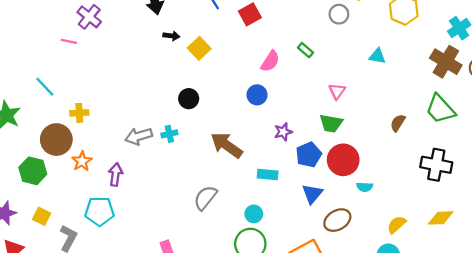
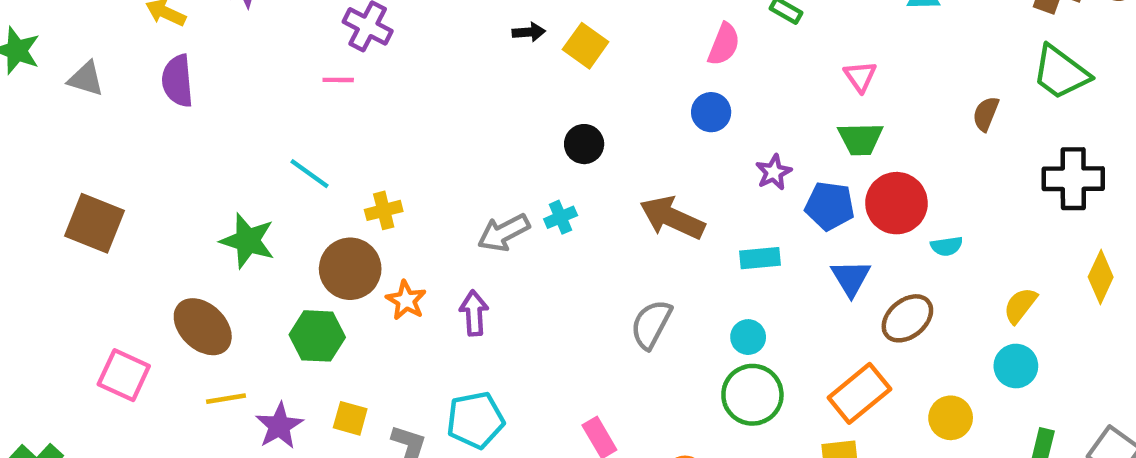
blue pentagon: (309, 155) -> (830, 206), turned -30
cyan pentagon: (100, 211) -> (475, 420), moved
yellow diamond: (441, 218) -> (1101, 277), turned -52

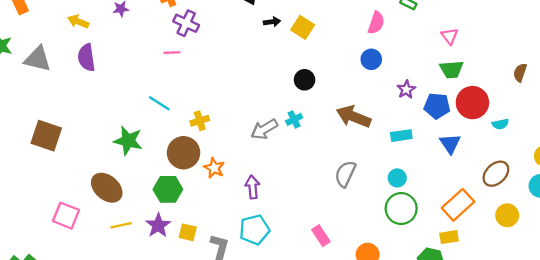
gray triangle: (86, 79) -> (38, 59), size x1.4
brown semicircle: (986, 114) -> (520, 73), moved
purple arrow: (474, 313) -> (252, 187), moved
brown ellipse: (907, 318) -> (496, 174), moved
purple star: (279, 426) -> (158, 225), moved

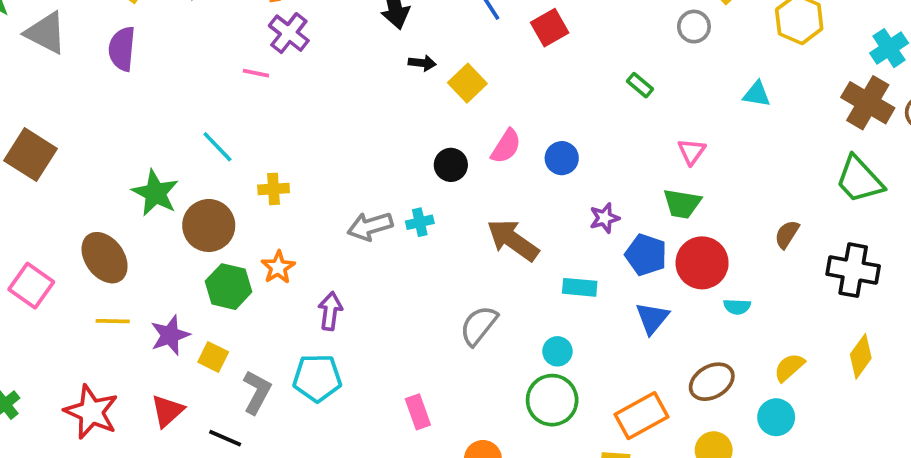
pink semicircle: (376, 23) -> (506, 146), moved
brown circle: (184, 153) -> (209, 225), moved
green hexagon: (168, 189) -> (229, 287), moved

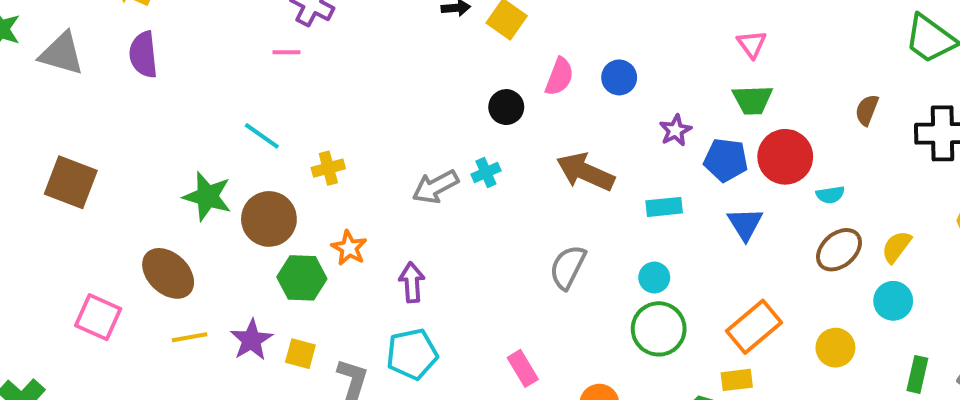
brown ellipse: (712, 382) -> (839, 250), moved

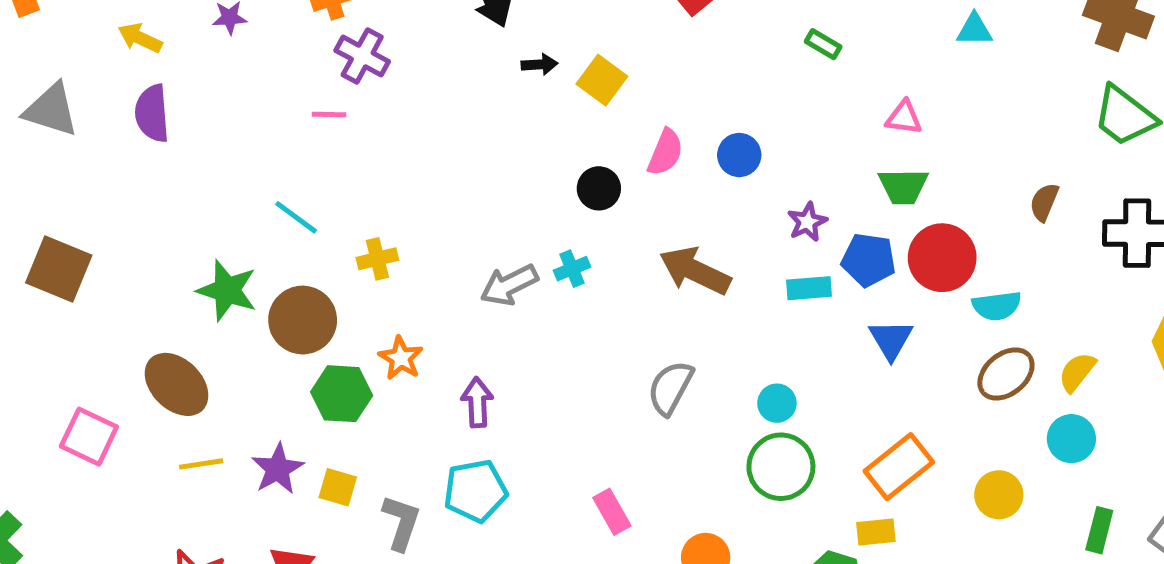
pink triangle: (752, 44) -> (904, 118), turned -48
cyan semicircle: (830, 195) -> (997, 306), size x1.4
cyan rectangle: (664, 207) -> (809, 288), moved

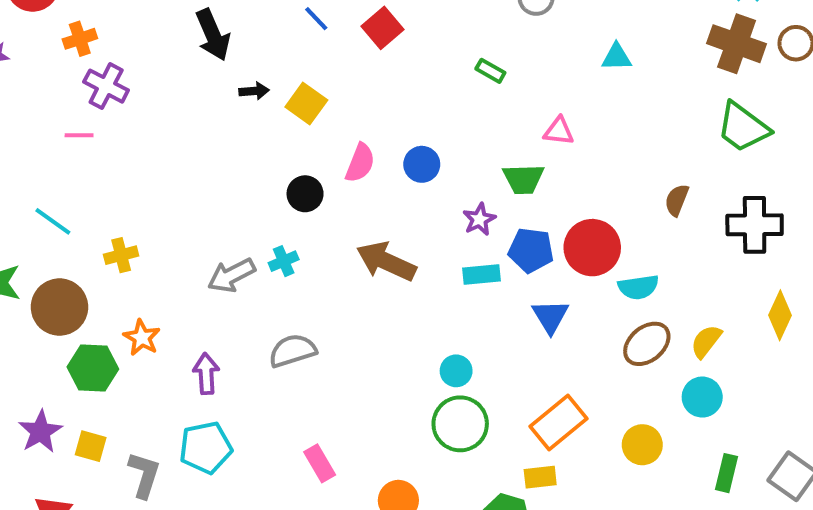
green trapezoid: (903, 186) -> (523, 179), moved
gray semicircle: (670, 388) -> (293, 351), moved, turned 45

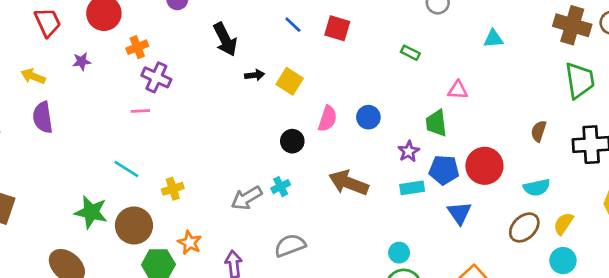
red square: (383, 28) -> (337, 28), turned -30
green trapezoid: (743, 127) -> (580, 80), turned -132
green trapezoid: (523, 179) -> (436, 123), turned 88
cyan semicircle: (638, 287) -> (537, 187), moved

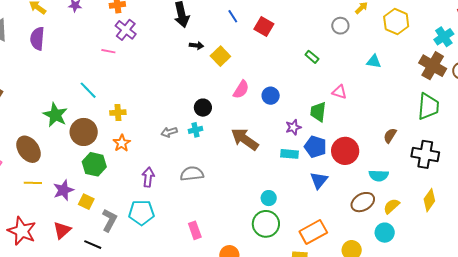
black circle: (292, 141) -> (203, 108), moved
gray arrow: (247, 198) -> (169, 132), size x0.7
orange star: (190, 243) -> (122, 143), moved

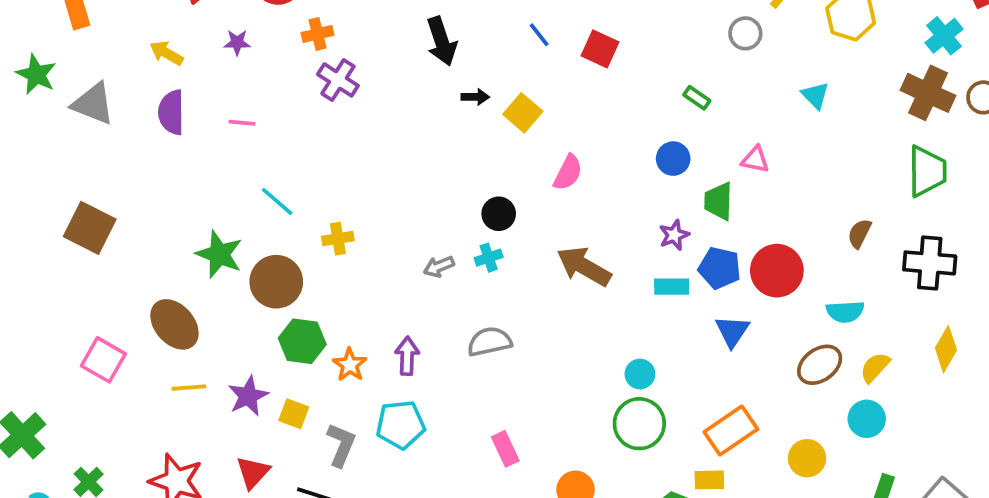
pink line: (108, 51) -> (242, 123), moved
cyan triangle: (374, 61) -> (815, 95), turned 42
blue circle: (271, 96) -> (673, 159), moved
orange star: (122, 143) -> (350, 365), moved

